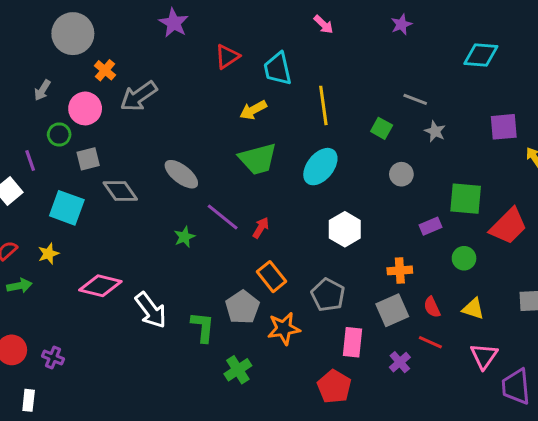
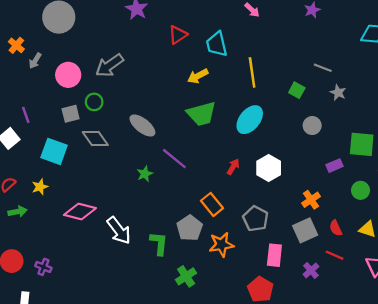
orange cross: (105, 70) -> (16, 45), moved
green circle: (59, 134) -> (94, 102), moved
red arrow: (261, 228) -> (233, 167), moved
orange cross: (400, 270) -> (311, 200), turned -30

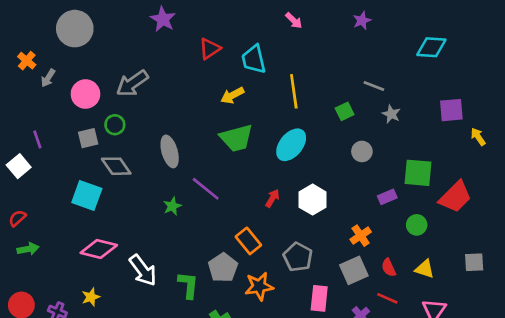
green square: (297, 90) -> (345, 111), turned 35
gray ellipse: (142, 126) -> (170, 151), turned 36
cyan square: (54, 151) -> (87, 196), moved
yellow star: (40, 187) -> (91, 297), moved

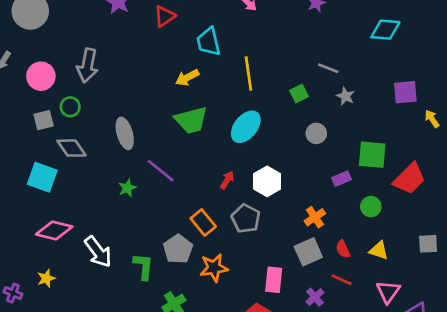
red triangle: (210, 49) -> (165, 16), moved
gray arrow: (132, 83) -> (87, 66), turned -44
gray pentagon: (298, 257) -> (246, 219), moved

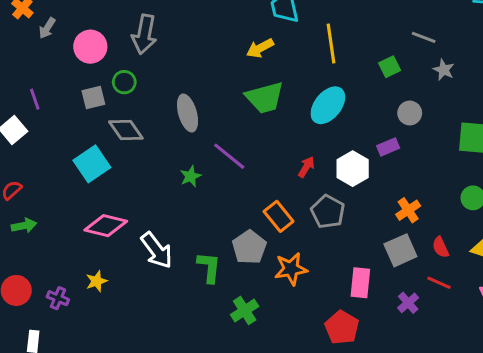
cyan square: (42, 177) -> (92, 164), turned 36
purple rectangle: (342, 179) -> (388, 147), moved

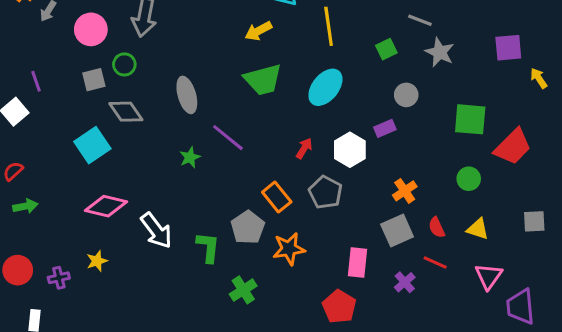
gray star: (444, 70) -> (440, 52), size x1.4
purple cross: (58, 298) -> (59, 278), turned -35

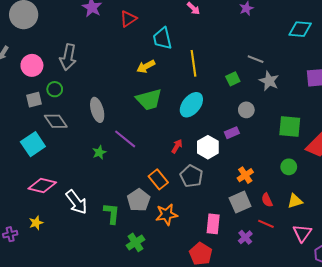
yellow triangle: (478, 229) -> (295, 201), turned -35

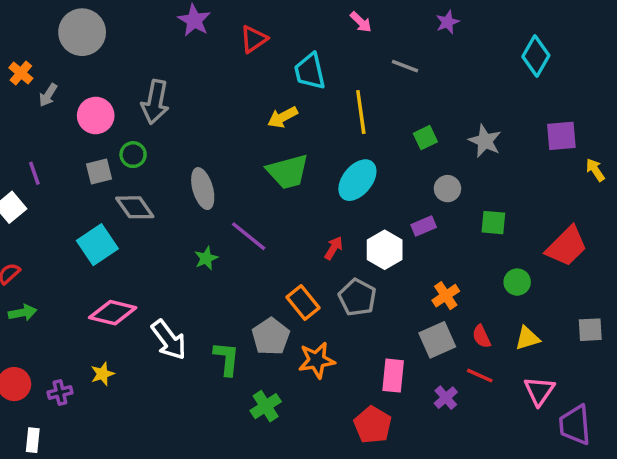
cyan diamond: (300, 29) -> (536, 56), turned -65
gray line: (256, 59) -> (405, 66), moved
green square: (290, 126) -> (493, 223), moved, size x0.7

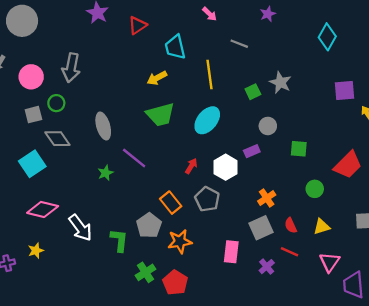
gray star: (485, 141) -> (280, 83), moved
red pentagon: (373, 425) -> (175, 283), moved

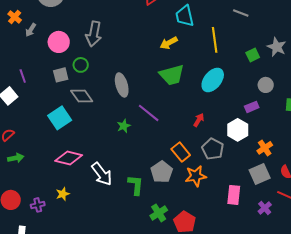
white hexagon: (226, 167) -> (238, 130), moved
orange star: (180, 241) -> (196, 176), moved

